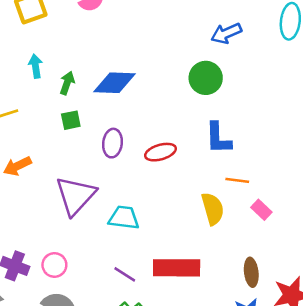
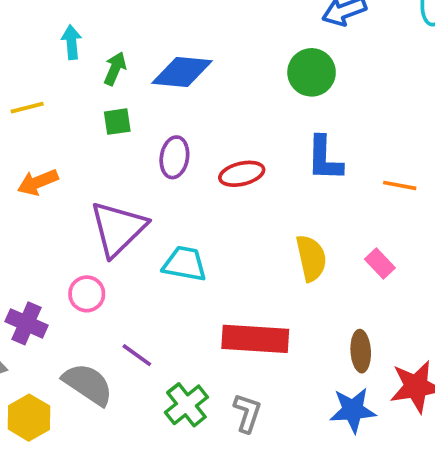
orange line: (237, 180) -> (400, 185), moved
pink circle: (54, 265) -> (87, 294), moved
purple line: (125, 274) -> (137, 355), moved

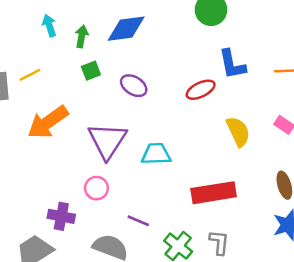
purple ellipse: (174, 157) -> (134, 86), turned -55
red ellipse: (242, 174) -> (201, 90), moved
orange arrow: (38, 182) -> (48, 122), size x1.6

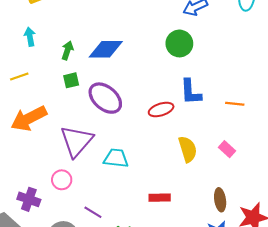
cyan arrow: (49, 25) -> (30, 37), moved
purple ellipse: (134, 86) -> (105, 98), size x1.5
red rectangle: (214, 193) -> (160, 198), size x0.6

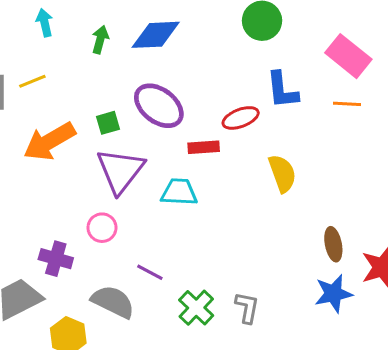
green square: (71, 80) -> (108, 123), moved
pink rectangle: (227, 149) -> (348, 56), moved, size x1.8
red rectangle: (160, 198) -> (204, 147), moved

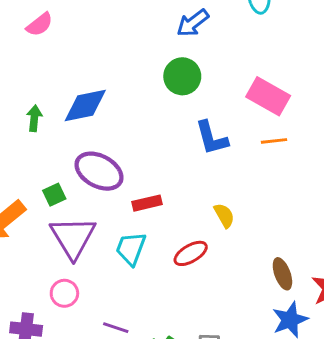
red ellipse: (241, 118) -> (191, 253), moved
yellow semicircle: (282, 173) -> (224, 215), size x0.7
cyan trapezoid: (179, 192) -> (131, 248), turned -63

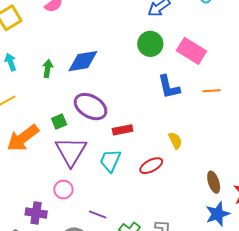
pink rectangle: (268, 96) -> (191, 51), moved

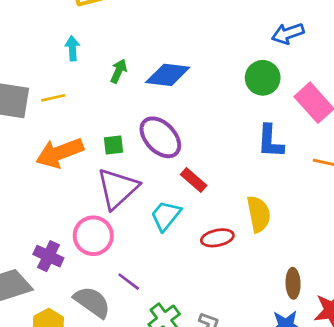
red rectangle: (123, 130) -> (194, 180), turned 36
yellow semicircle: (175, 140) -> (259, 214), size x1.5
pink circle: (63, 189) -> (93, 236), size x1.5

